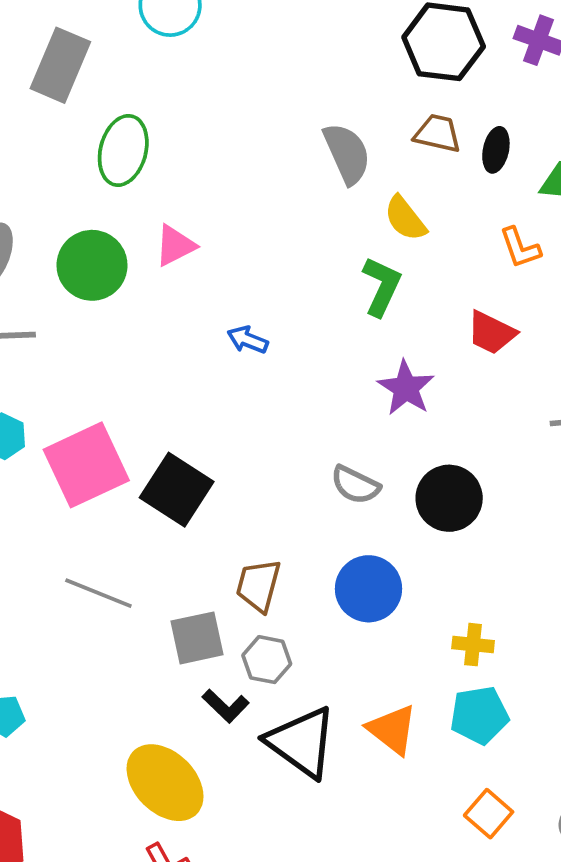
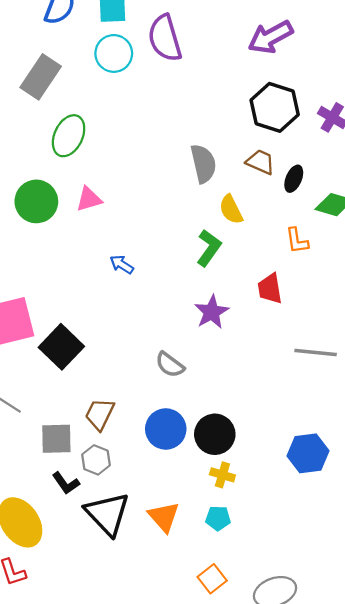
red trapezoid: (491, 333) -> (270, 289), turned 44
black circle: (449, 498) -> (215, 434), moved
cyan pentagon: (479, 715) -> (218, 518), size x0.7

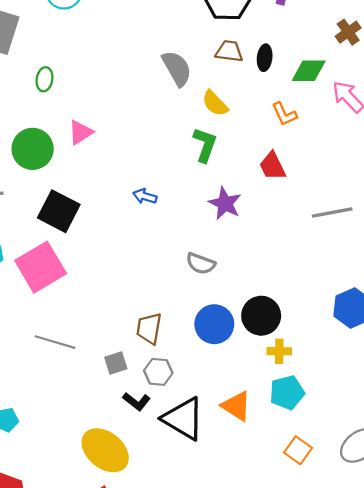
green ellipse: (69, 136) -> (44, 79), size x0.6
blue arrow: (122, 265) -> (145, 196), moved
black square: (61, 347) -> (59, 211), moved
gray square: (56, 439) -> (116, 363), size x0.7
cyan pentagon: (218, 518) -> (287, 393), size x1.4

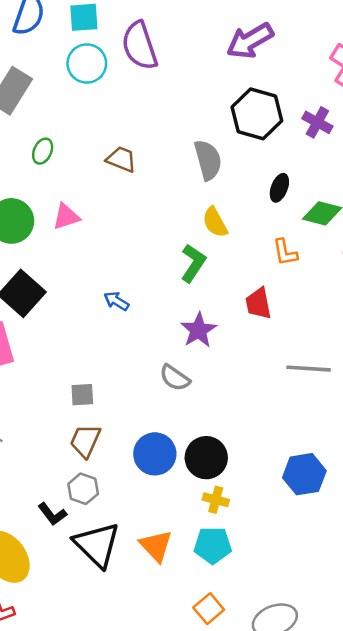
brown trapezoid: (229, 51) -> (121, 159), moved
gray semicircle: (177, 68) -> (208, 160), moved
gray semicircle: (201, 264) -> (175, 378), moved
gray square: (116, 363) -> (82, 395), moved

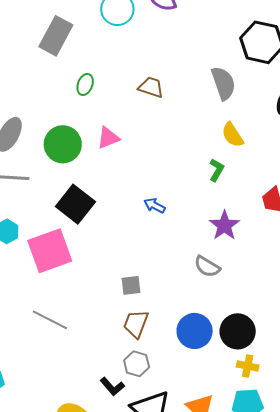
green L-shape: (193, 263) -> (217, 170), size x0.7

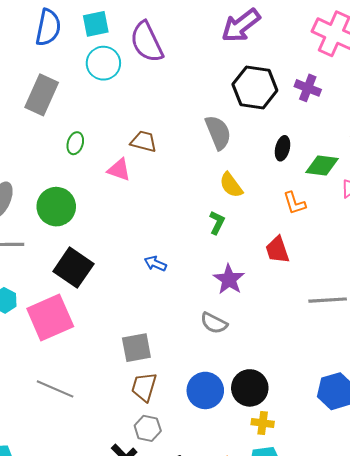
pink triangle: (108, 138) -> (119, 170), moved, turned 45
gray square: (131, 285) -> (136, 348), size x1.4

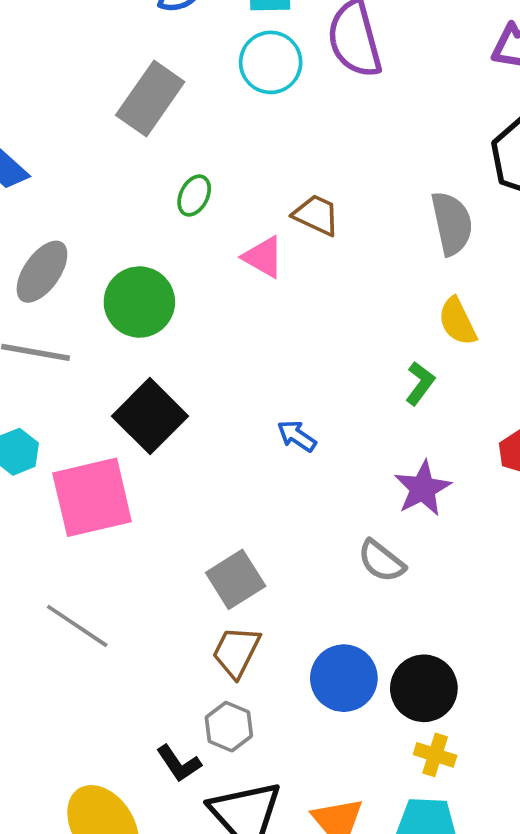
gray square: (136, 348) -> (236, 579), turned -32

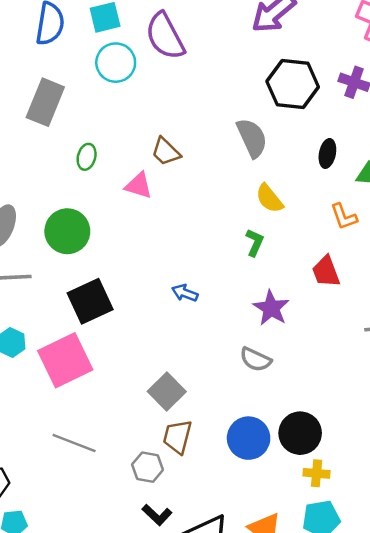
brown trapezoid: (316, 215) -> (166, 152), turned -148
black square: (150, 416) -> (90, 301), turned 33
gray hexagon: (229, 727) -> (148, 467), moved

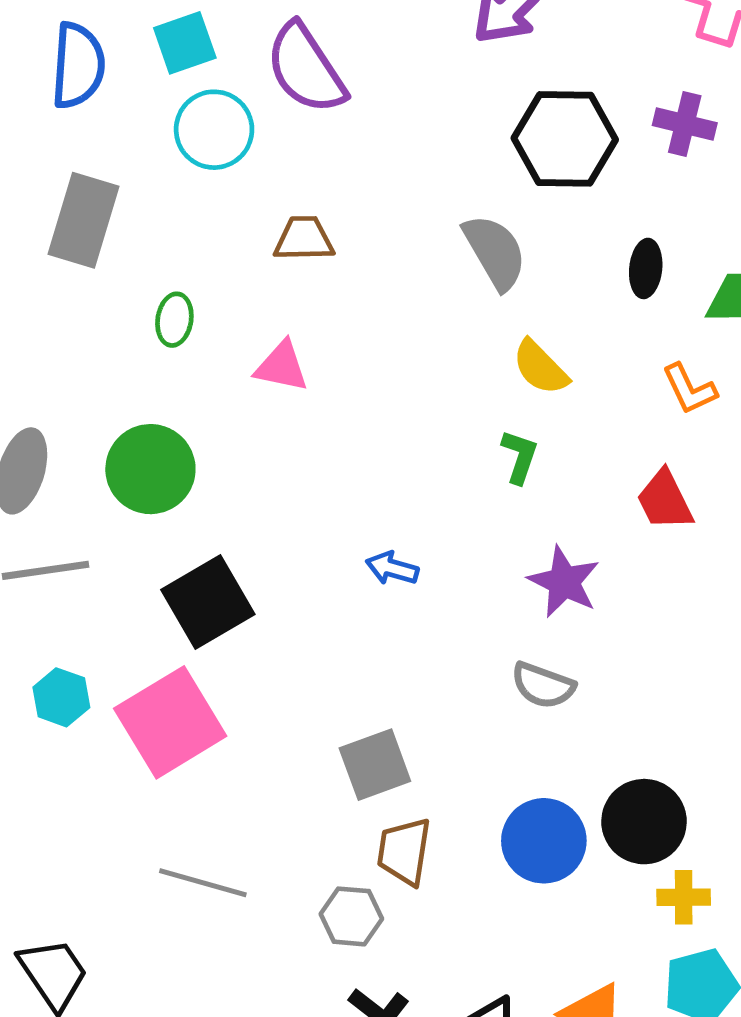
brown trapezoid: (166, 152) -> (304, 239), moved, turned 140
gray square: (167, 391) -> (375, 765), turned 30

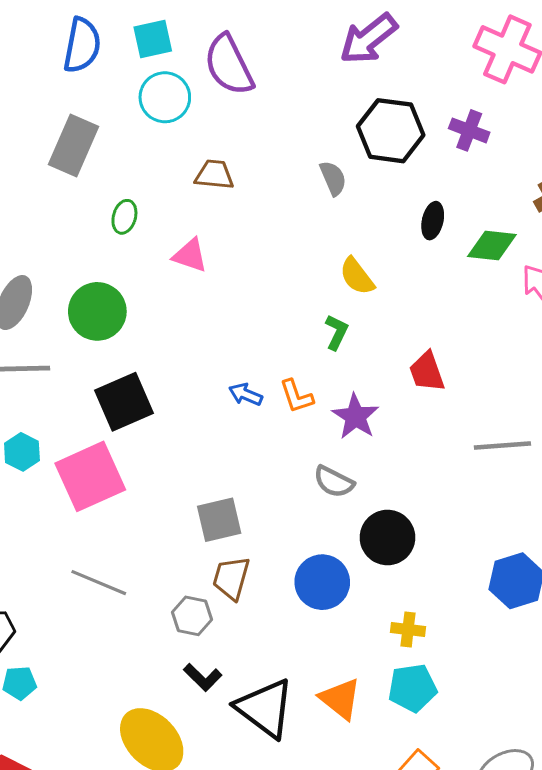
gray semicircle: (495, 252) -> (333, 178), moved, size x0.7
orange L-shape: (689, 389) -> (296, 396), moved
black circle: (644, 822) -> (387, 537), moved

